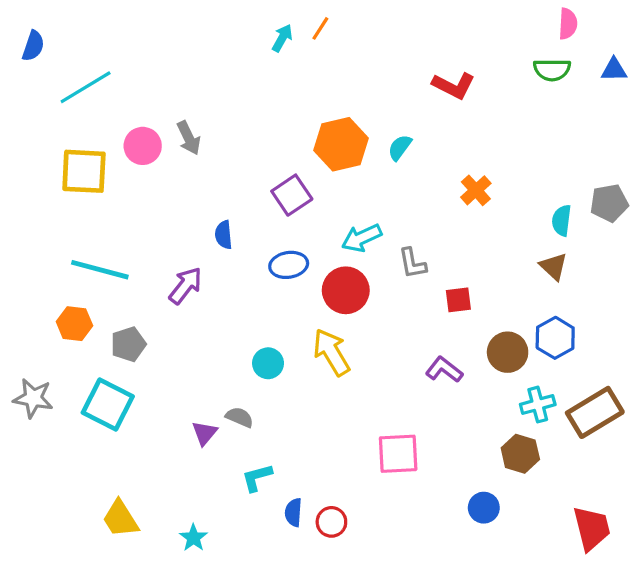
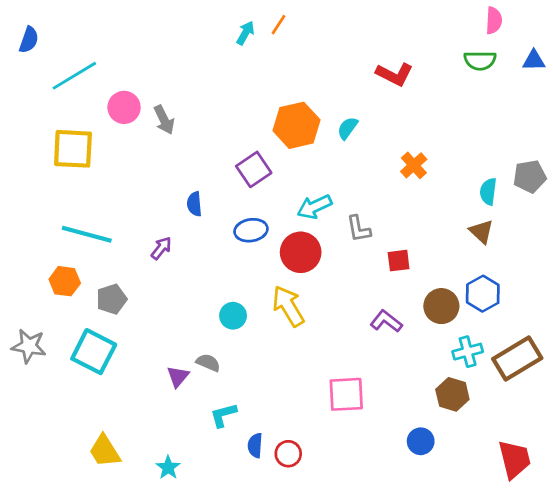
pink circle: (143, 146) -> (124, 107), moved
purple arrow: (186, 286) -> (161, 248), size x0.7

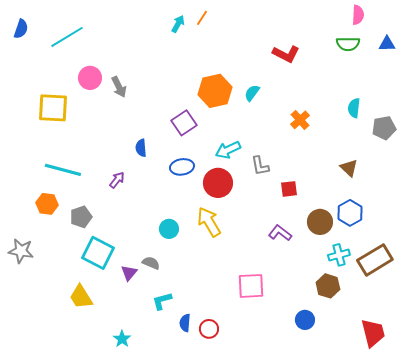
cyan line: (74, 76) -> (67, 37), moved
cyan semicircle: (488, 192) -> (354, 108), moved
cyan square: (94, 352) -> (98, 253), moved
yellow trapezoid: (105, 451) -> (81, 297), moved

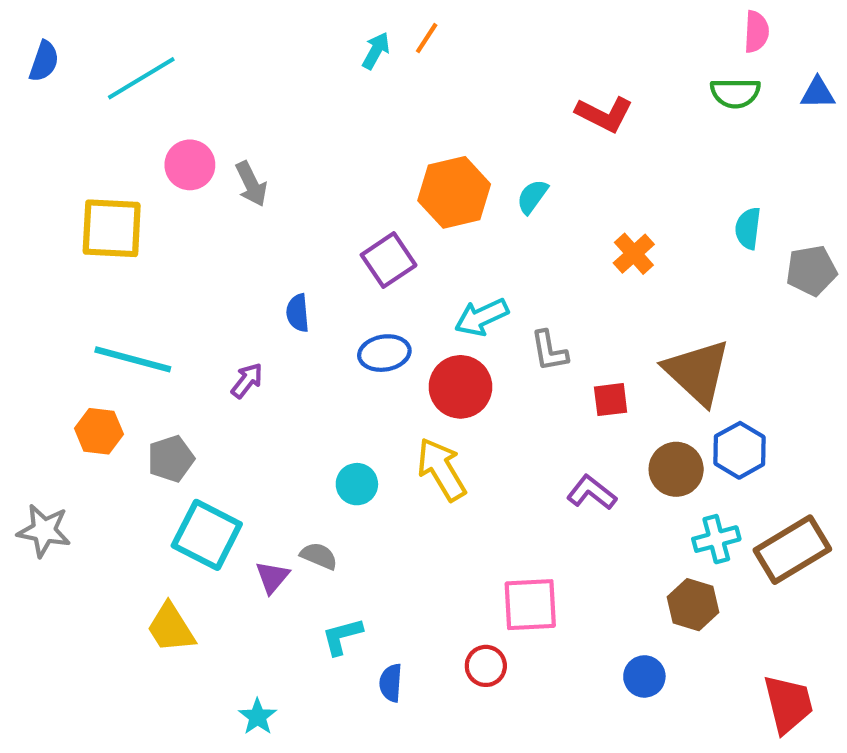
brown triangle: (349, 168) -> (697, 372), moved, size x1.8
red circle: (209, 329) -> (486, 666), moved

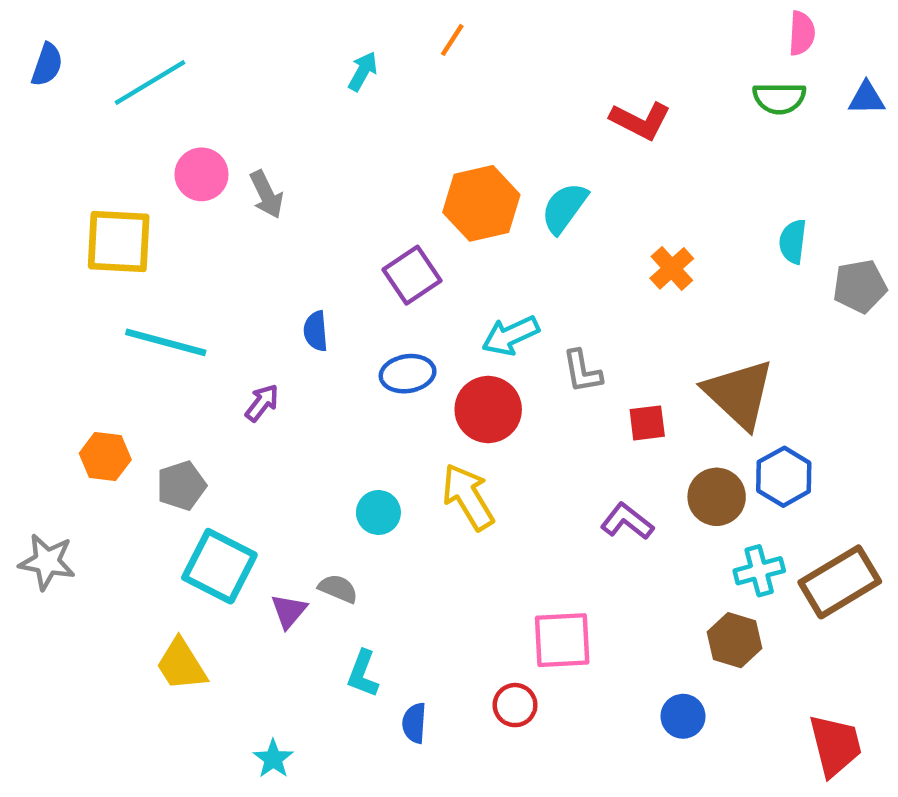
cyan arrow: (376, 51) -> (363, 71), moved
cyan semicircle: (532, 197) -> (564, 208), size x1.4
cyan line: (133, 359) -> (166, 342), moved
cyan L-shape: (342, 636) -> (363, 674), turned -54

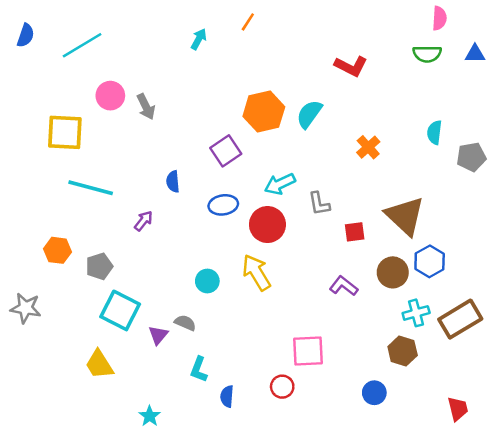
red trapezoid: (835, 745) -> (458, 409), size x0.7

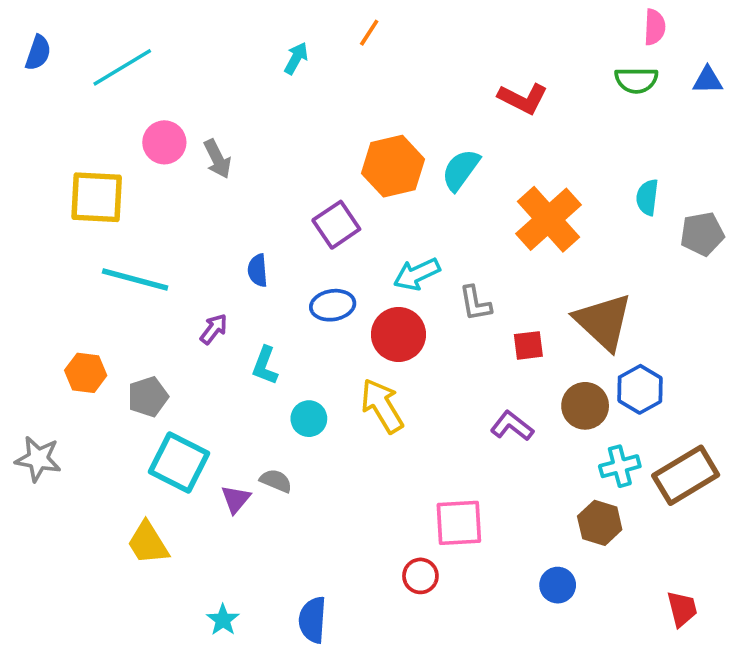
orange cross: (368, 147) -> (548, 219), size x1.8
cyan L-shape: (199, 369) -> (265, 366), moved
blue semicircle: (227, 396) -> (313, 620), moved, size x1.4

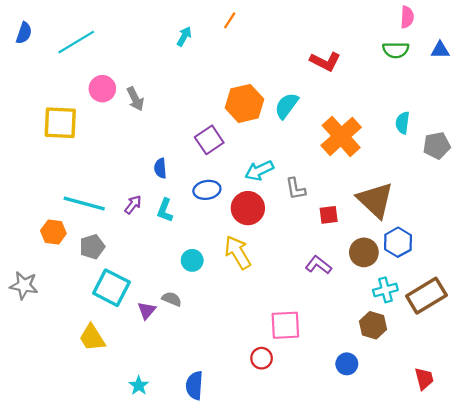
cyan line: (135, 280) -> (84, 204), moved
cyan L-shape: (265, 366) -> (165, 210), moved

